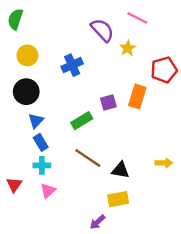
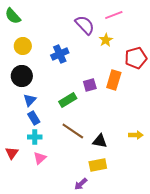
pink line: (137, 18) -> (114, 15), turned -48
green semicircle: (15, 19) -> (13, 16), turned -60

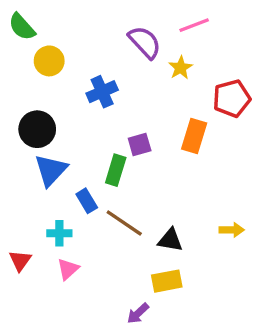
yellow circle: (23, 46) -> (49, 61), moved
purple square: (90, 85) -> (140, 145), moved
blue triangle: (30, 100) -> (51, 170), size x1.5
green rectangle: (68, 100) -> (116, 170), turned -42
blue rectangle: (34, 118) -> (87, 201), moved

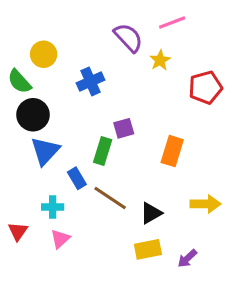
green semicircle: (22, 27) -> (19, 81), moved
orange rectangle: (194, 136) -> (172, 151), moved
yellow arrow: (232, 230) -> (205, 204), size x1.4
black triangle: (170, 240) -> (151, 213), turned -40
purple arrow: (138, 313) -> (187, 258), moved

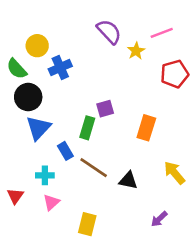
pink line: (172, 22) -> (162, 33), moved
blue cross: (90, 81) -> (60, 68), moved
yellow arrow: (205, 204) -> (175, 173), turned -130
black triangle: (151, 213) -> (128, 180), turned 42
yellow rectangle: (148, 249) -> (87, 224), moved, turned -65

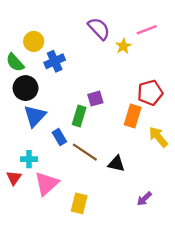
red pentagon: (175, 74) -> (150, 93), moved
yellow arrow: (175, 173) -> (158, 137), moved
cyan cross: (45, 175) -> (29, 159), moved
pink triangle: (51, 202) -> (46, 184), size x1.6

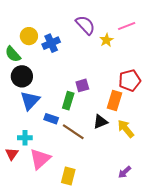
blue cross: (55, 61) -> (51, 43), moved
blue rectangle: (59, 137) -> (51, 119), turned -40
yellow arrow: (158, 137) -> (126, 129), moved
black triangle: (116, 164) -> (100, 122), moved, turned -35

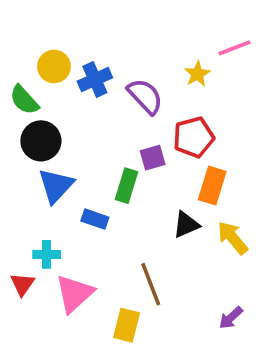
purple semicircle: (85, 25) -> (145, 96), moved
red pentagon: (130, 80) -> (194, 137), moved
brown line: (73, 132) -> (151, 284), moved, turned 35

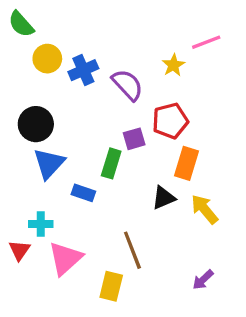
green semicircle: (24, 100) -> (21, 24), moved

